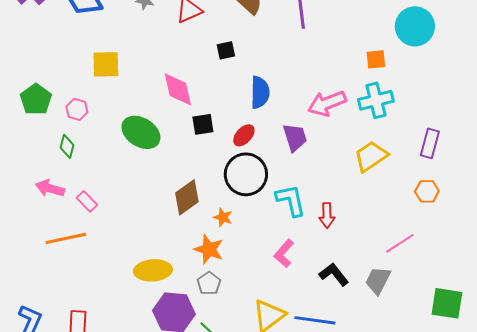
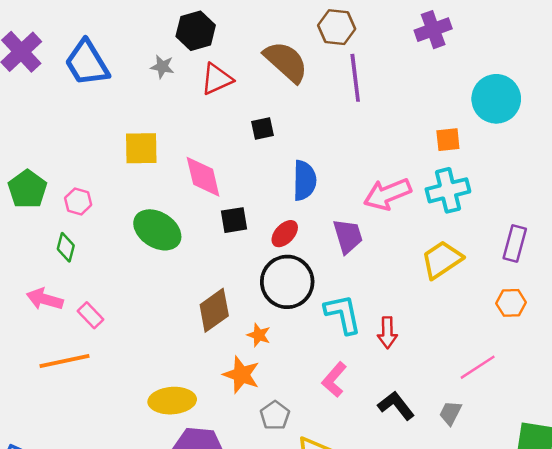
yellow square: (106, 64) -> (141, 148), moved
gray trapezoid: (378, 280) -> (450, 413), size x0.7
gray pentagon: (209, 283) -> (275, 415), moved

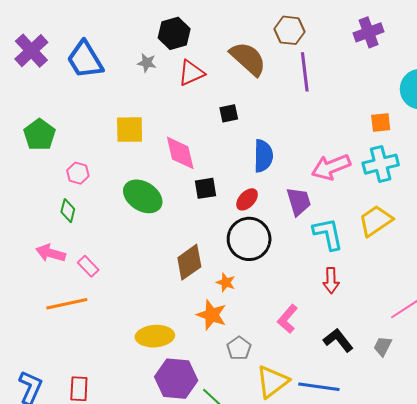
green pentagon: (27, 189) -> (39, 135), moved
cyan L-shape: (343, 314) -> (328, 234), moved

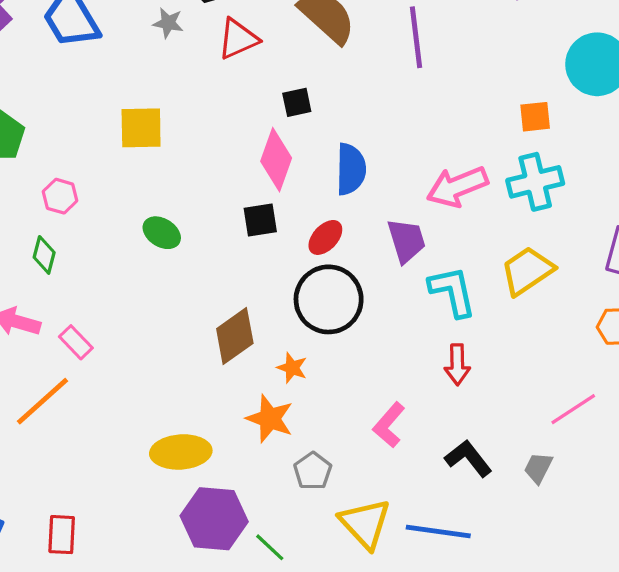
pink diamond: (180, 153) -> (276, 160), moved, turned 33
green ellipse: (143, 196) -> (162, 233), size x0.6
orange line: (67, 304) -> (43, 401), turned -30
yellow triangle: (272, 382) -> (365, 523), turned -36

